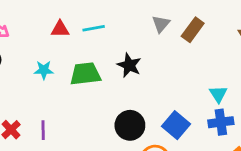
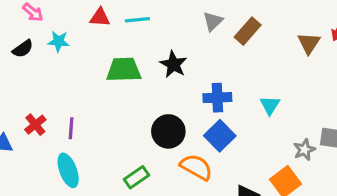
cyan star: (44, 70) -> (59, 41), moved
blue cross: (221, 122) -> (217, 98), moved

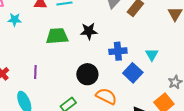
black star: (173, 64) -> (89, 31), turned -30
purple line: (71, 128) -> (35, 72), moved
blue square: (220, 136) -> (133, 73), moved

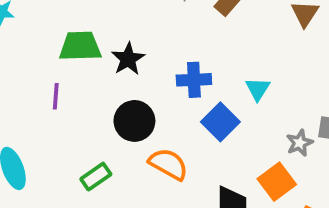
black star: (89, 31) -> (128, 59), moved, turned -30
purple line: (35, 72) -> (56, 96), moved

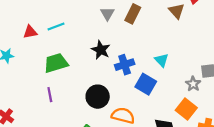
black star: (128, 59) -> (101, 50), moved

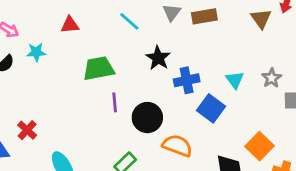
brown rectangle: (133, 14) -> (204, 16), turned 48
cyan line: (56, 27) -> (129, 21), moved, turned 56
gray star: (193, 84) -> (272, 78), moved
purple line: (50, 95) -> (115, 102), moved

